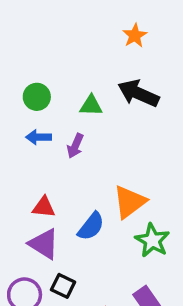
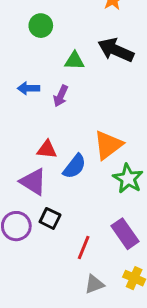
green circle: (37, 97) -> (41, 26), moved
red triangle: (44, 207) -> (47, 150), moved

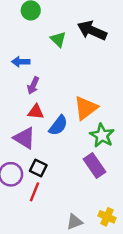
green triangle: (74, 61) -> (58, 39), turned 42
purple arrow: (61, 96) -> (33, 85), moved
purple rectangle: (125, 234) -> (95, 166), moved
red line: (84, 247) -> (34, 192), moved

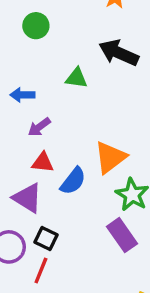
green triangle: (58, 39) -> (76, 78), moved, turned -36
purple arrow: (33, 85) -> (39, 127), turned 30

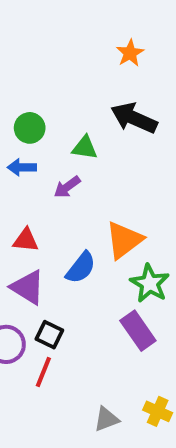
green circle: (36, 26) -> (30, 128), moved
purple arrow: (39, 127) -> (67, 187), moved
red triangle: (43, 162) -> (26, 240), moved

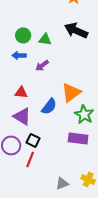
green triangle: (85, 148) -> (45, 39), moved
purple rectangle: (138, 331) -> (78, 138), turned -48

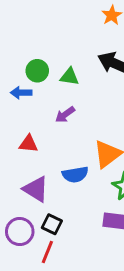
blue arrow: (19, 55) -> (21, 93), moved
red triangle: (21, 92) -> (28, 144), moved
blue semicircle: (49, 106) -> (75, 175), turned 42

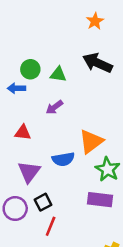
purple triangle: (36, 189) -> (29, 172), turned 35
black square: (52, 224) -> (43, 202), turned 36
red line: (47, 252) -> (51, 226), moved

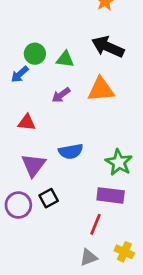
blue arrow: (16, 88) -> (20, 74), turned -42
orange triangle: (91, 141) -> (101, 89), moved, turned 32
red line: (51, 226) -> (95, 224), moved

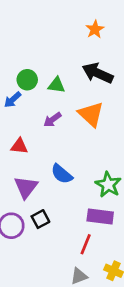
orange triangle: (101, 89) -> (91, 114), turned 48
blue semicircle: (71, 151) -> (62, 174), turned 50

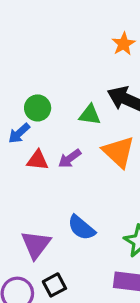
green triangle: (56, 85) -> (90, 115), moved
red triangle: (19, 146) -> (38, 160), moved

